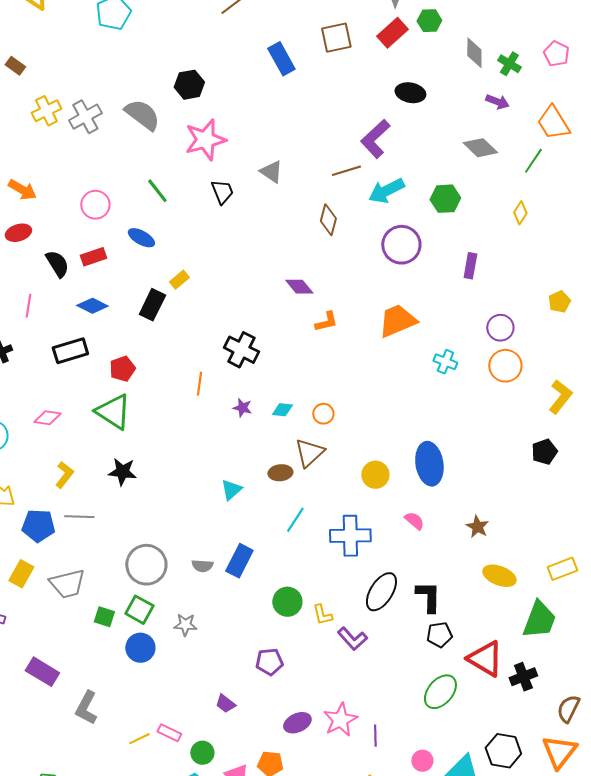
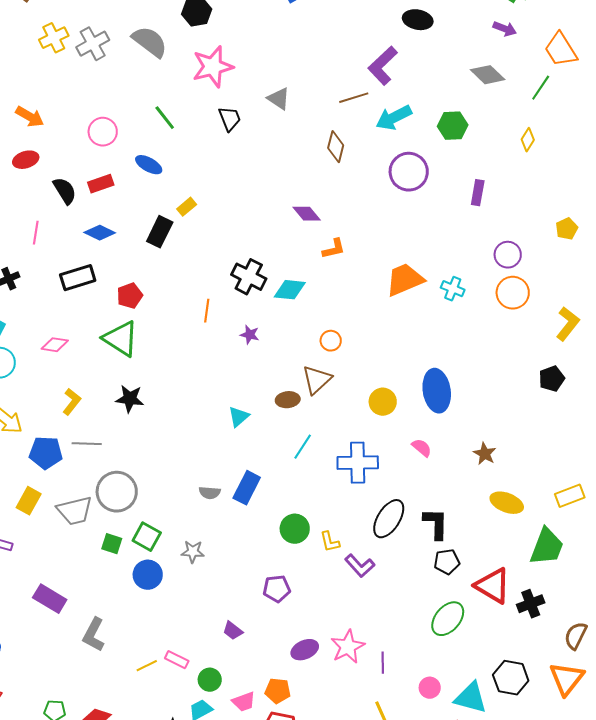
orange trapezoid: (397, 321) -> (405, 280), moved
cyan diamond: (282, 410) -> (290, 290), moved, size x1.5
gray circle: (146, 565) -> (117, 492), moved

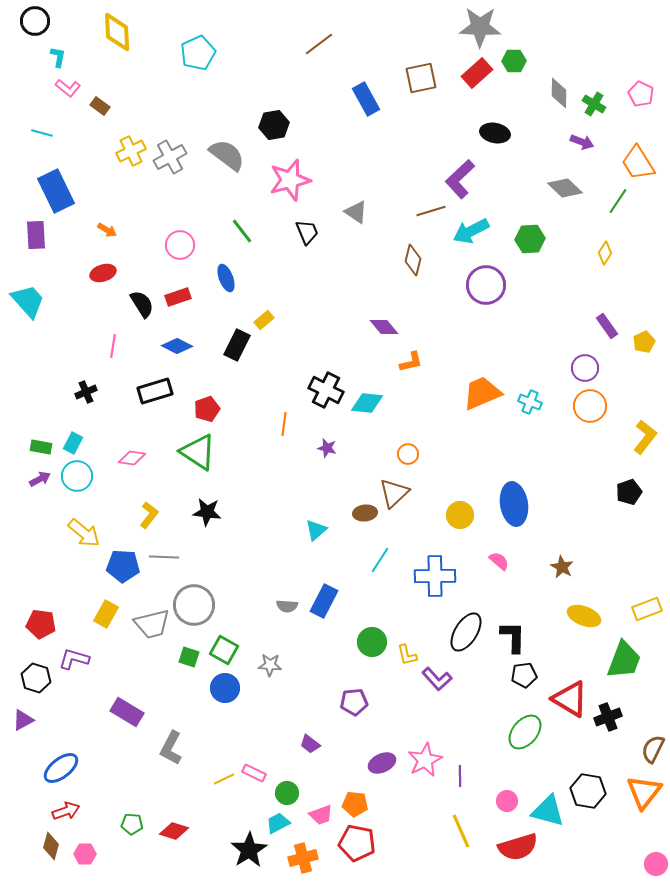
orange arrow: (30, 117) -> (107, 230), size x0.7
blue ellipse: (149, 165) -> (226, 278), turned 40
purple rectangle: (478, 193) -> (607, 326), moved, turned -45

